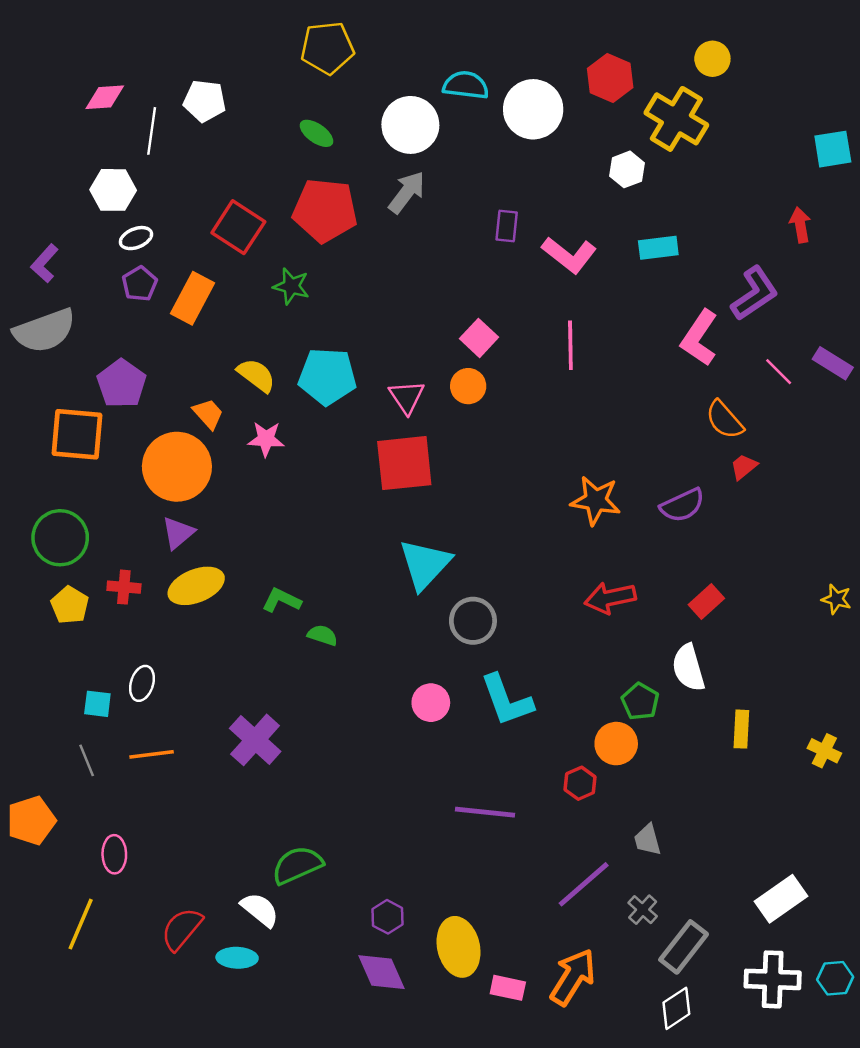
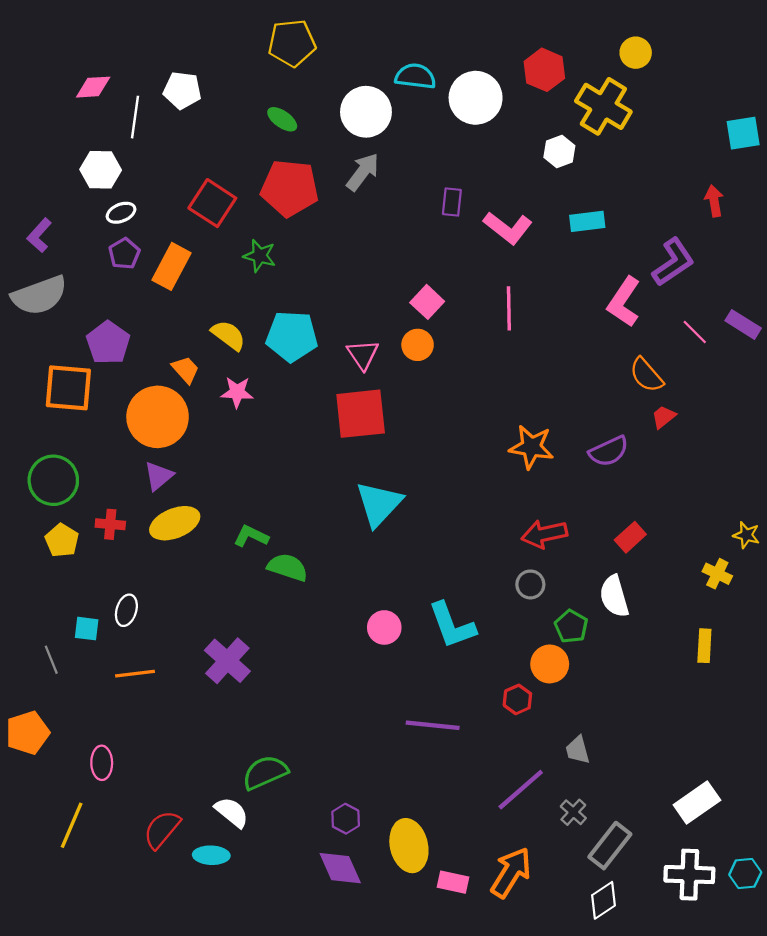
gray circle: (473, 621) -> (530, 584), moved, size x0.7
green semicircle: (323, 635) -> (288, 567), size x1.5
yellow rectangle: (741, 729) -> (704, 646), moved
yellow cross: (824, 751) -> (717, 574), moved
gray line: (87, 760) -> (51, 660), moved

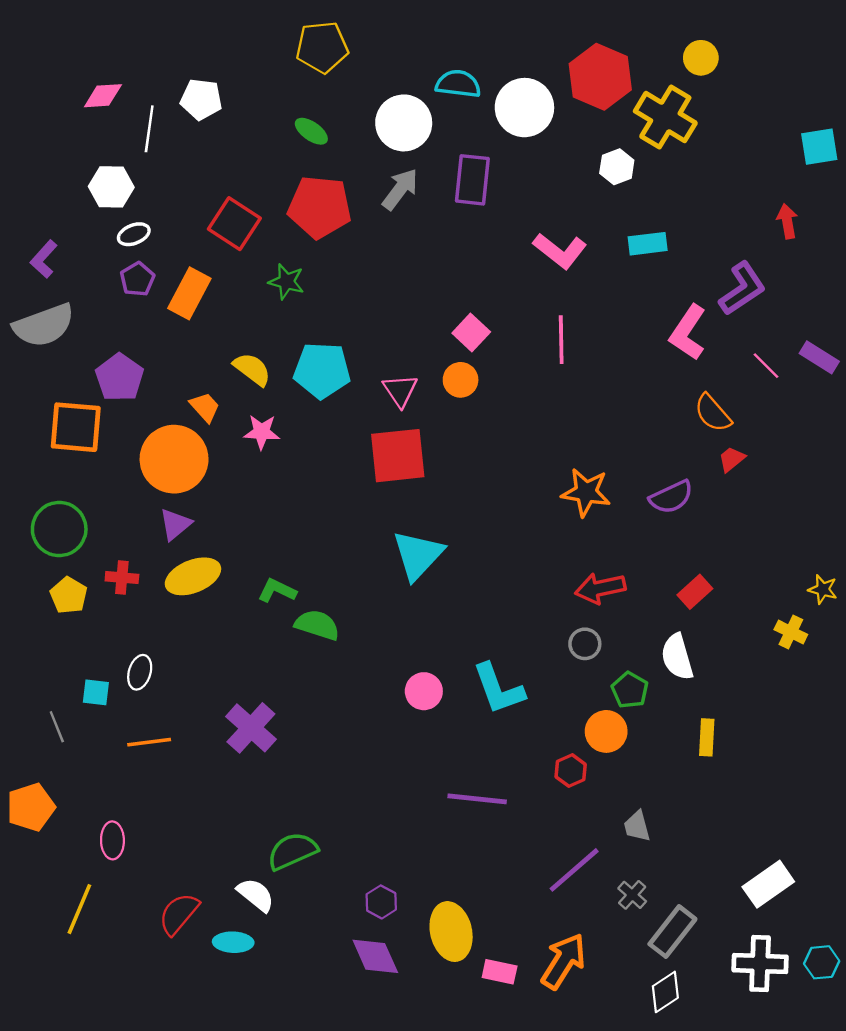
red hexagon: (544, 70) -> (600, 77), size x1.4
purple rectangle: (452, 202) -> (472, 180), moved, size x1.6
yellow rectangle: (704, 646) -> (707, 737), moved

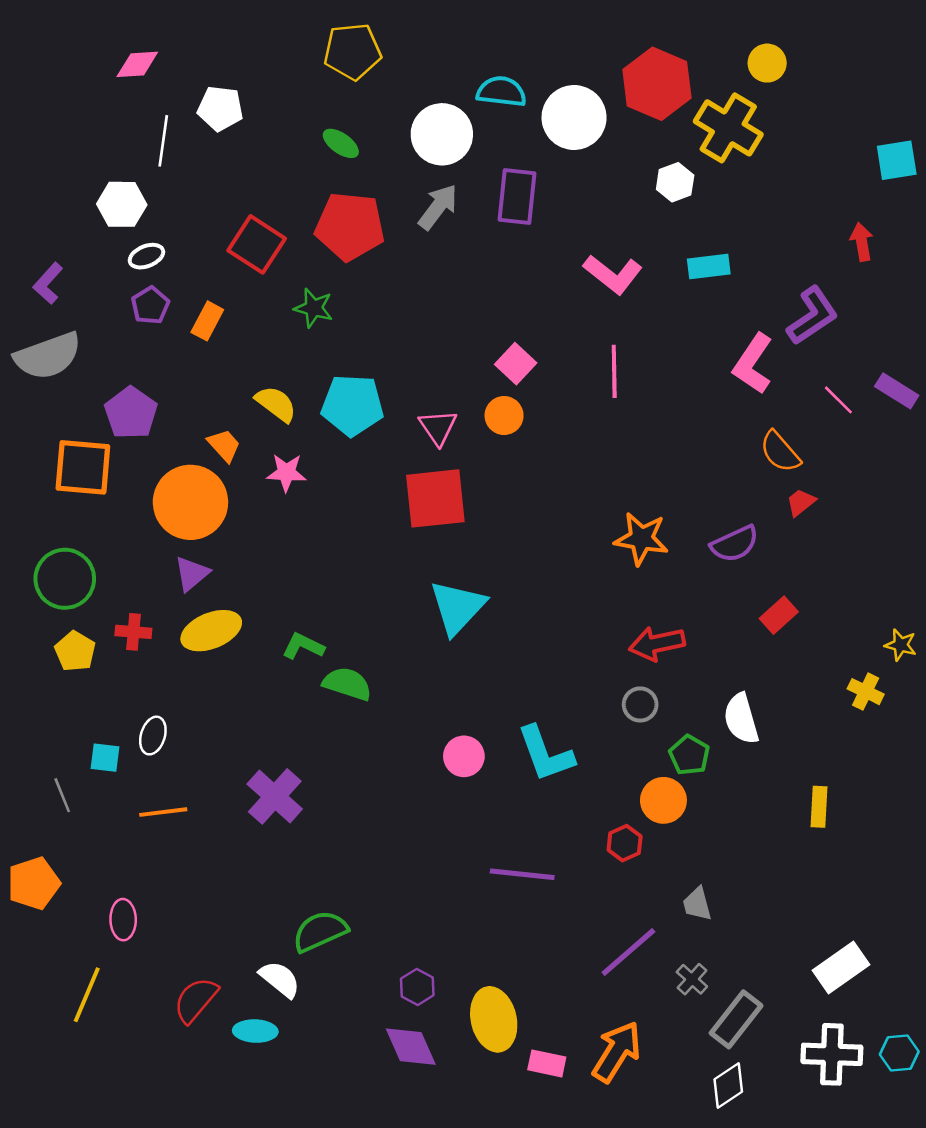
pink diamond: (103, 96) -> (137, 64), moved
orange rectangle: (189, 293) -> (207, 321), size x0.7
red rectangle: (695, 592) -> (779, 615), moved
yellow rectangle: (707, 737) -> (819, 807), moved

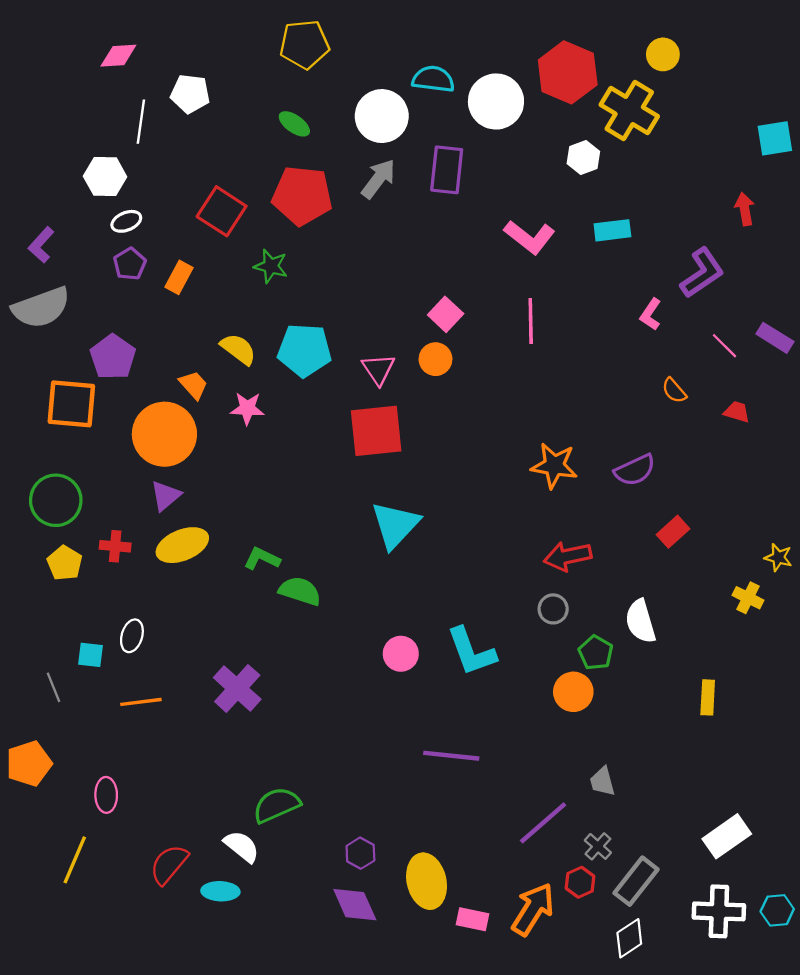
pink L-shape: (753, 364) -> (651, 314), size x0.6
orange semicircle: (780, 452) -> (674, 391), size x0.7
red trapezoid: (801, 502) -> (737, 412), moved, turned 56
red hexagon: (625, 843) -> (580, 882), moved

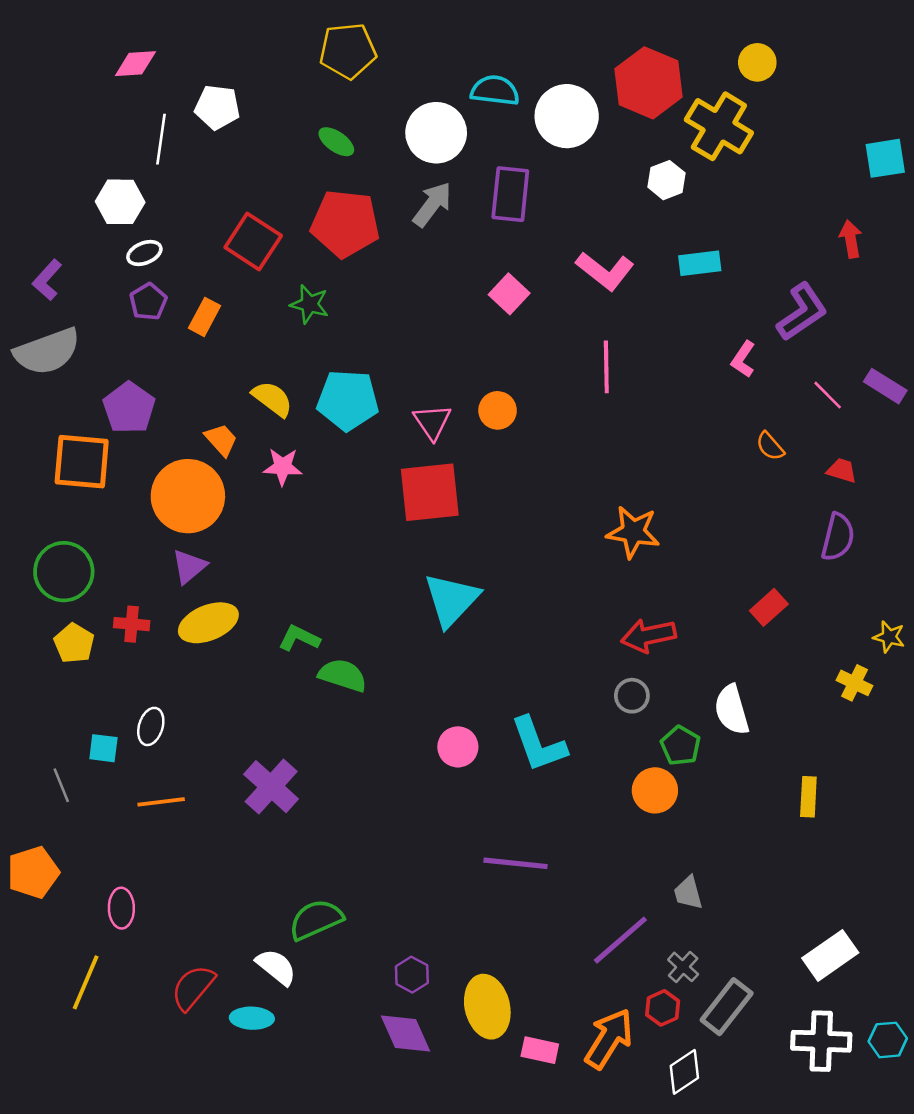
pink square: (446, 314) -> (509, 294), moved
purple semicircle: (635, 470) -> (838, 537), moved, turned -51
white diamond: (629, 938) -> (684, 1072), moved

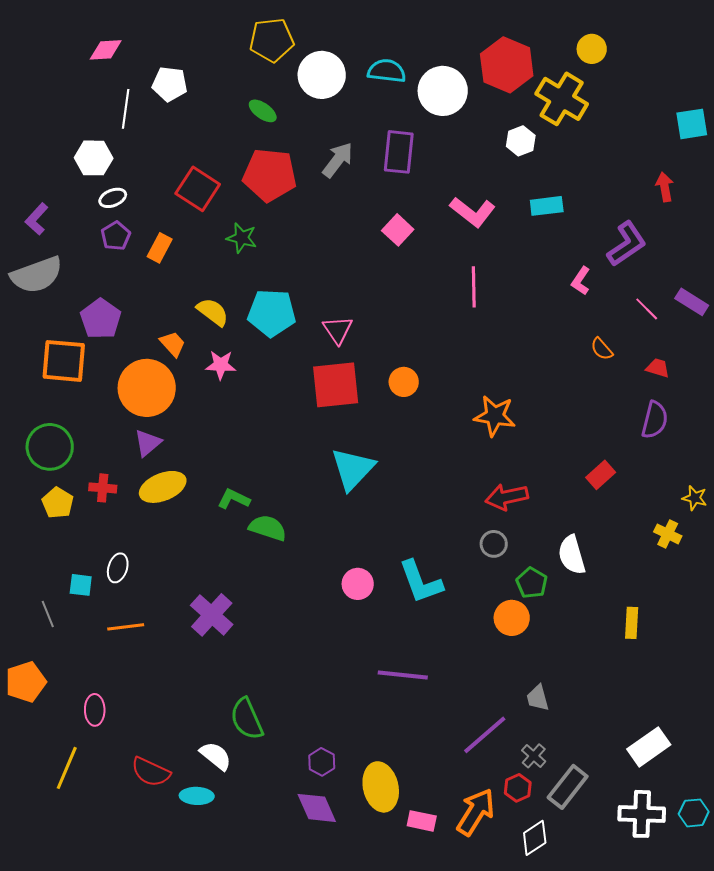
white circle: (436, 133) -> (322, 75), moved
orange circle: (498, 410) -> (404, 382), moved
green semicircle: (316, 920) -> (247, 719), turned -90
red semicircle: (193, 987) -> (151, 772), turned -105

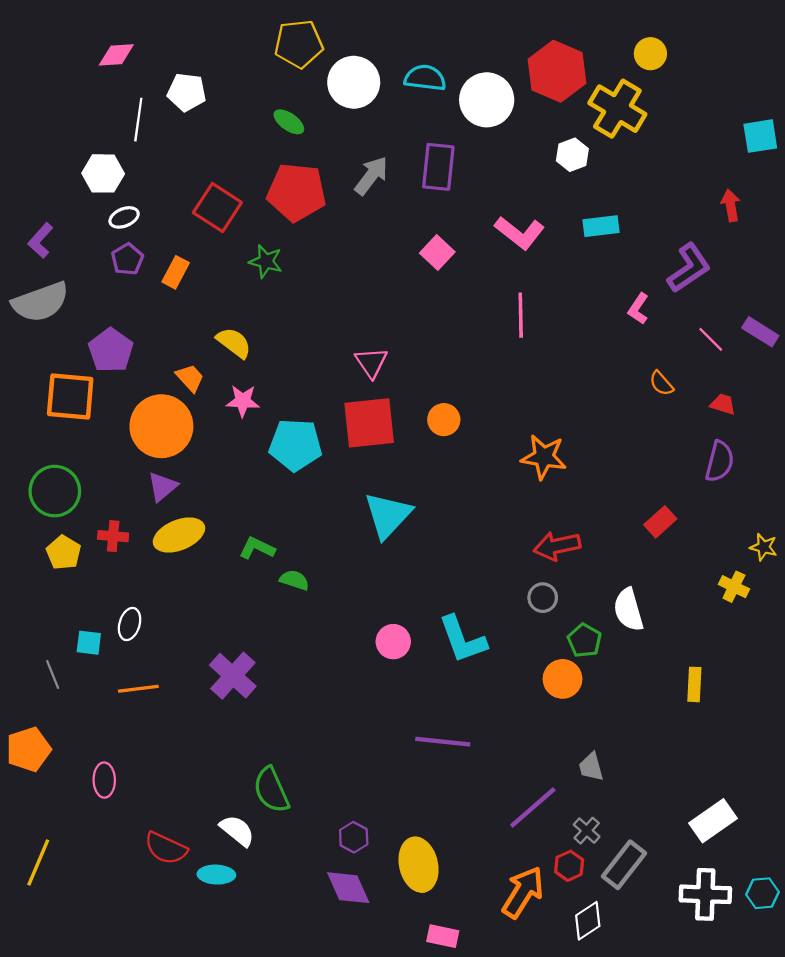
cyan pentagon: (272, 313) -> (295, 445), moved
green semicircle: (268, 528) -> (294, 580), size x0.7
yellow line: (67, 768) -> (38, 862), moved
pink rectangle: (422, 821) -> (443, 936), moved

